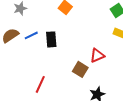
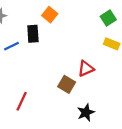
black rectangle: (51, 39) -> (33, 34), moved

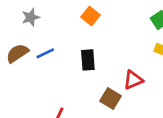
black rectangle: (33, 34) -> (88, 60), moved

